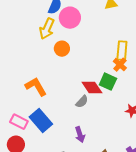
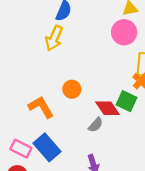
pink circle: (70, 18) -> (124, 32), moved
orange circle: (62, 49) -> (72, 89), moved

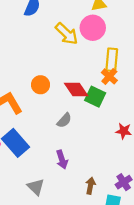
yellow arrow: (54, 38) -> (67, 34), moved, turned -70
red diamond: (107, 108) -> (76, 89), moved

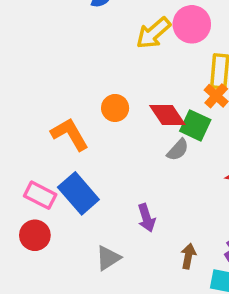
yellow arrow: (67, 34) -> (153, 33), turned 95
gray semicircle: (64, 120) -> (178, 150), moved
gray triangle: (36, 187) -> (108, 258), turned 42

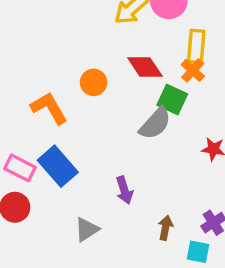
red diamond: (167, 115) -> (145, 67), moved
gray semicircle: (178, 150) -> (155, 123), size x1.5

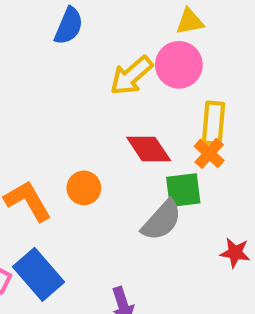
orange circle: (94, 82) -> (84, 188), moved
green square: (172, 99) -> (183, 190), turned -32

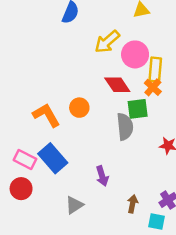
pink circle: (179, 65) -> (135, 54), moved
gray semicircle: (162, 220) -> (125, 127), turned -48

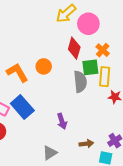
yellow rectangle: (155, 70) -> (105, 77), moved
red diamond: (117, 85) -> (74, 48), turned 50
brown arrow: (133, 204) -> (86, 144), turned 72
gray triangle: (74, 205) -> (50, 153), moved

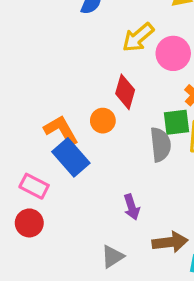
red diamond: (74, 48) -> (125, 92), moved
blue rectangle: (22, 107) -> (71, 157), moved
brown arrow: (86, 144) -> (170, 242), size x1.5

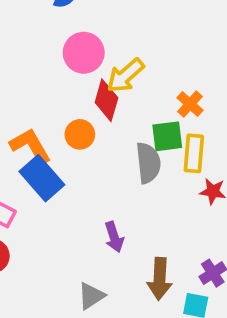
yellow arrow: (138, 37) -> (125, 76), moved
pink circle: (173, 53) -> (84, 53), moved
brown arrow: (170, 242) -> (160, 279), turned 100

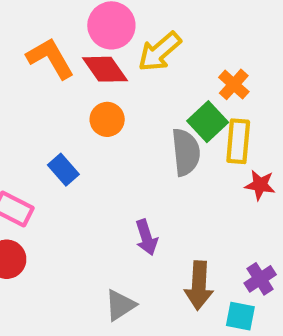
red diamond: (106, 100) -> (105, 69), moved, turned -51
green square: (167, 136) -> (208, 122), turned -36
orange L-shape: (30, 146) -> (50, 58), moved
blue rectangle: (42, 178) -> (63, 170), size x0.6

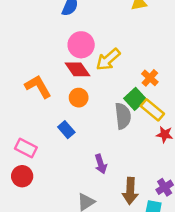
orange L-shape: (50, 58) -> (38, 87), moved
yellow rectangle: (238, 141) -> (152, 110), turned -55
blue rectangle: (63, 170) -> (66, 130), moved

